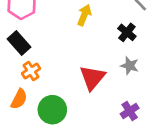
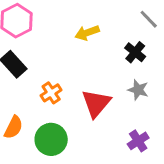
yellow arrow: (84, 15) -> (87, 33), turned -132
orange cross: (31, 71) -> (51, 93), moved

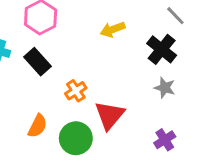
black cross: (135, 52) -> (162, 49), size x1.4
red triangle: (96, 103) -> (110, 115), moved

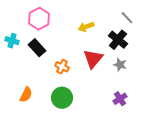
orange cross: (76, 91) -> (62, 67), turned -32
red triangle: (110, 115) -> (93, 59), moved
orange semicircle: (38, 126) -> (26, 95), moved

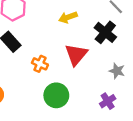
gray star: (120, 65) -> (117, 71), moved
green circle: (62, 98) -> (56, 95), moved

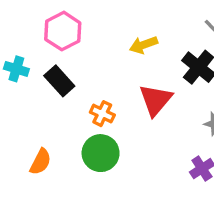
green circle: (56, 95) -> (101, 153), moved

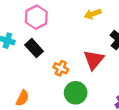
yellow arrow: (144, 45) -> (93, 14), moved
green circle: (101, 153) -> (76, 93), moved

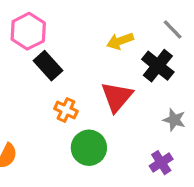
yellow arrow: (93, 14) -> (120, 41), moved
black rectangle: (34, 48) -> (48, 66), moved

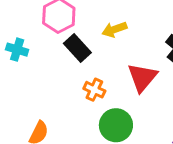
yellow arrow: (120, 41) -> (114, 29), moved

